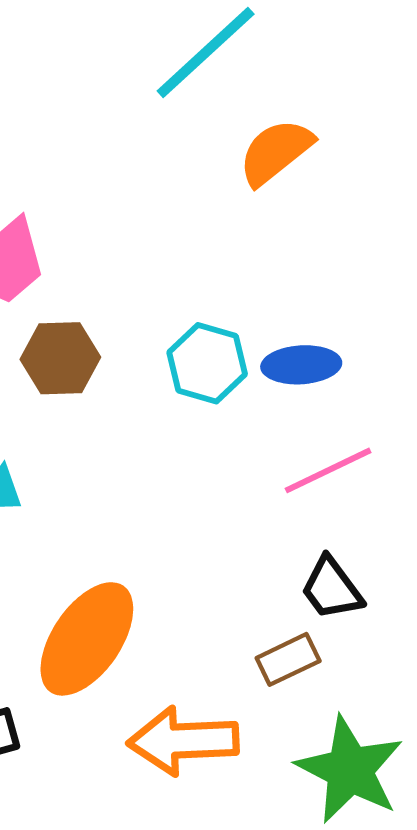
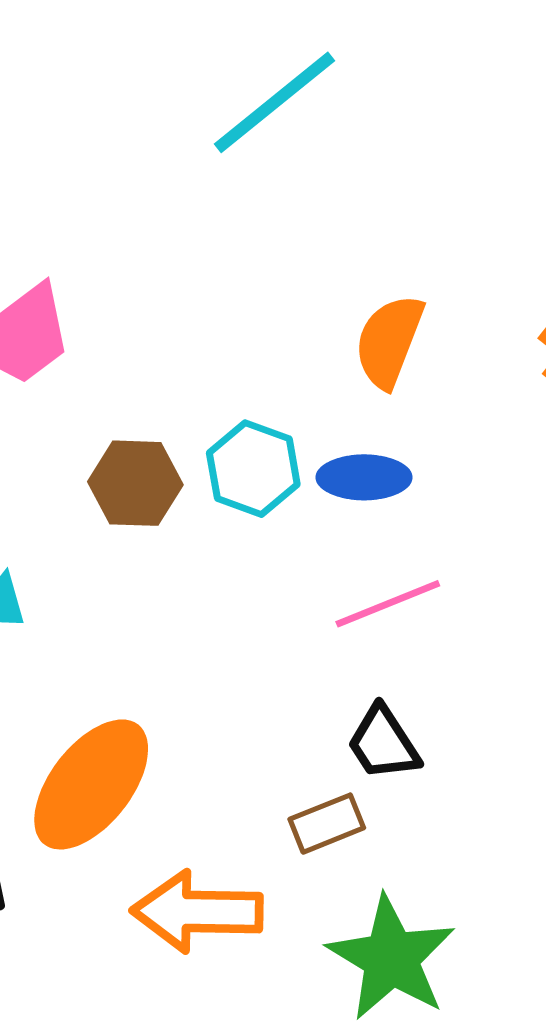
orange semicircle: (276, 152) -> (389, 341), moved, turned -34
brown hexagon: (60, 358) -> (135, 483), moved

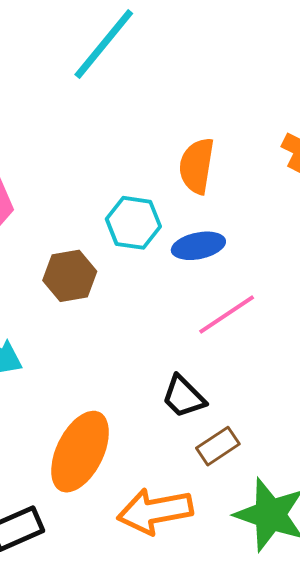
cyan hexagon: (253, 469) -> (133, 223), moved
black trapezoid: (383, 743) -> (184, 397), moved

